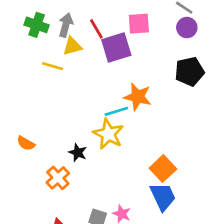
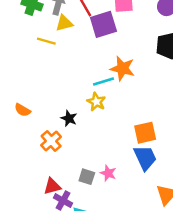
yellow star: (108, 134) -> (96, 102), size x0.7
orange square: (163, 169) -> (145, 133), turned 30

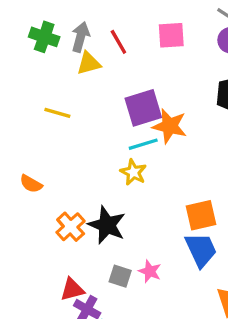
purple square: (103, 24) -> (143, 108), moved
yellow line: (46, 41) -> (57, 113), moved
black star: (69, 118) -> (107, 225), moved, size x1.6

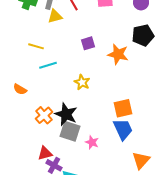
purple square: (143, 108) -> (88, 43), size x0.6
orange star: (170, 126) -> (118, 54), moved
cyan line: (143, 144) -> (48, 65), moved
gray square: (120, 276) -> (70, 131), moved, size x1.5

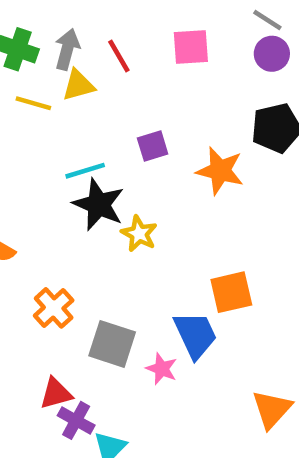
yellow line: (36, 46) -> (33, 103), moved
cyan line: (48, 65) -> (85, 171), moved
black star: (66, 114) -> (99, 204), moved
blue trapezoid: (123, 129) -> (195, 335), moved

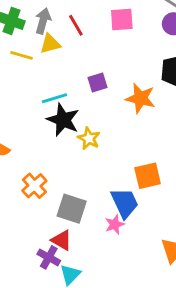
pink star: (162, 369) -> (115, 224), moved, turned 30
red triangle: (56, 393) -> (62, 240), moved, turned 45

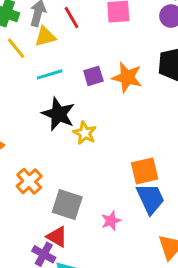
yellow line: (22, 55) -> (16, 48), turned 35
cyan line: (54, 98) -> (50, 74), moved
orange star: (140, 98) -> (127, 77), moved
blue trapezoid: (125, 203) -> (150, 199), moved

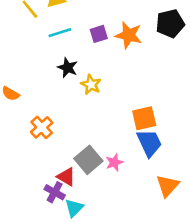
black star: (58, 114) -> (68, 68), size x0.7
gray square: (67, 205) -> (88, 160), moved, turned 32

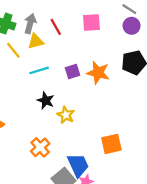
orange cross: (42, 127) -> (40, 147), moved
blue trapezoid: (149, 143) -> (78, 165), moved

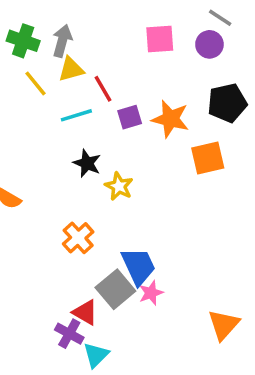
purple circle: (132, 26) -> (209, 44), moved
red line: (56, 27) -> (103, 89), moved
orange square: (111, 144) -> (208, 158), moved

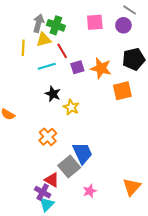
green cross: (23, 41) -> (56, 25), moved
yellow line: (36, 83) -> (23, 48), turned 42
pink star: (151, 293) -> (90, 191), moved
cyan triangle: (96, 355) -> (47, 204), moved

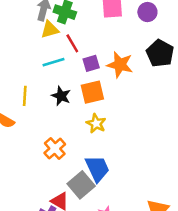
yellow line: (23, 48) -> (25, 96), moved
black pentagon: (134, 59) -> (160, 53), turned -30
orange square: (122, 91) -> (92, 92), moved
yellow star: (71, 107) -> (96, 123), moved

